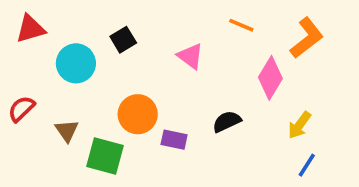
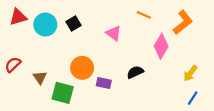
cyan circle: (76, 63) -> (45, 25), moved
yellow arrow: (299, 125) -> (190, 73), moved
blue line: (307, 165) -> (193, 98), moved

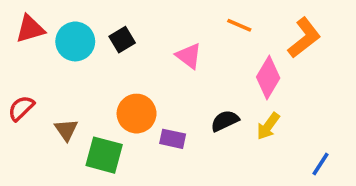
yellow arrow: (190, 73) -> (268, 126), moved

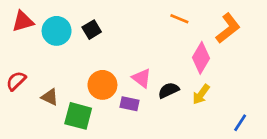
pink triangle: (189, 56) -> (142, 78), moved
brown triangle: (66, 130) -> (50, 97), turned -30

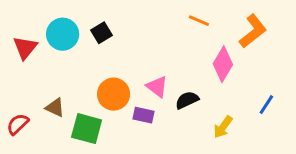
red triangle: (23, 21) -> (25, 48), moved, turned -35
red semicircle: (16, 81) -> (18, 124), moved
yellow arrow: (201, 94) -> (223, 127), moved
blue line: (240, 123) -> (266, 105), moved

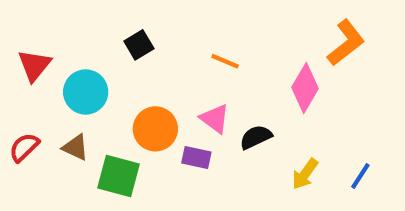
orange line: (199, 21) -> (225, 61), moved
cyan circle: (63, 34) -> (86, 92), moved
blue line: (266, 105) -> (360, 176), moved
red semicircle: (18, 124) -> (24, 147), moved

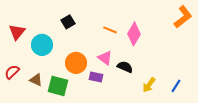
orange L-shape: (346, 43) -> (183, 17), moved
pink diamond: (305, 88) -> (134, 34), moved
black semicircle: (256, 137) -> (125, 67), turned 49
brown triangle: (75, 147) -> (36, 80), moved

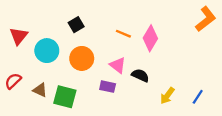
orange circle: (76, 63) -> (82, 58), moved

